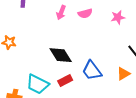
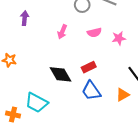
pink semicircle: (85, 13) -> (94, 32), moved
red rectangle: (65, 80) -> (89, 67), moved

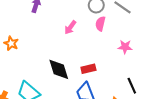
pink semicircle: (94, 32) -> (100, 24), moved, turned 104

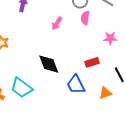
red rectangle: (88, 69) -> (92, 62), moved

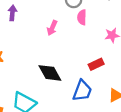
blue trapezoid: (76, 85) -> (82, 91), turned -125

